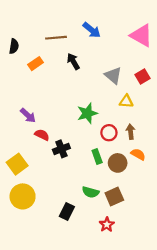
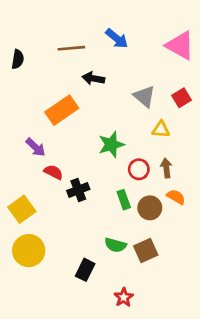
black arrow: (73, 61) -> (93, 78), turned -49
orange rectangle: (35, 64) -> (62, 110), moved, size x1.6
red star: (107, 225) -> (124, 297), moved

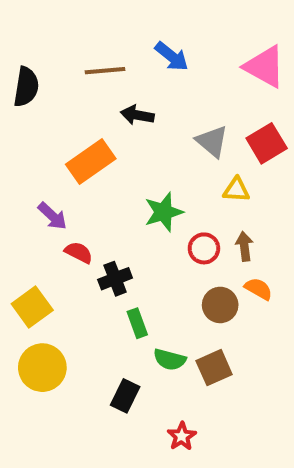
black semicircle: (18, 59) -> (26, 87), size x1.4
red square: (181, 98) -> (267, 143), size x1.4
green rectangle: (124, 200) -> (137, 323), moved

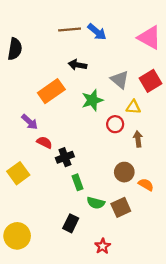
brown line: (105, 71) -> (70, 30), moved
green star: (164, 212) -> (92, 100), moved
red circle: (204, 248) -> (115, 124), moved
orange semicircle: (259, 289) -> (146, 185), moved
yellow circle: (42, 368) -> (17, 236), moved

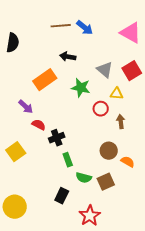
green star: (92, 100) -> (81, 88), turned 30
red star: (103, 246) -> (90, 216), size x1.5

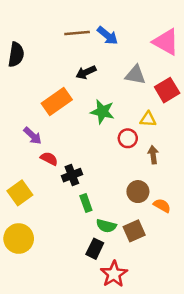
black arrow: (68, 57) -> (86, 72), turned -35
gray triangle: (105, 70) -> (135, 75), moved, turned -30
black rectangle: (62, 196) -> (95, 249), moved
yellow circle: (15, 207) -> (19, 239), moved

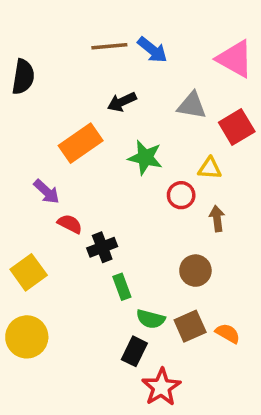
orange semicircle: (162, 206) -> (228, 333), moved

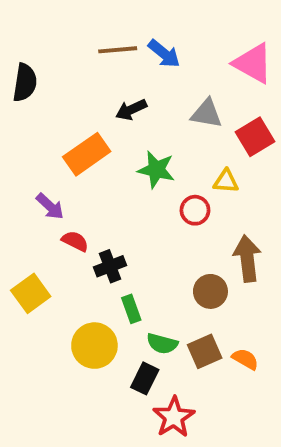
brown arrow: (217, 218) -> (247, 259), moved, size x1.6
yellow circle: (27, 337) -> (94, 346), moved

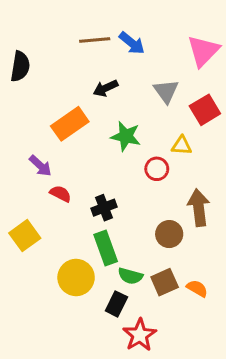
pink triangle: (253, 63) -> (203, 51), turned 45
gray triangle: (207, 114) -> (166, 91), turned 44
black cross: (110, 266) -> (104, 208), moved
green rectangle: (131, 309) -> (106, 248), size x1.5

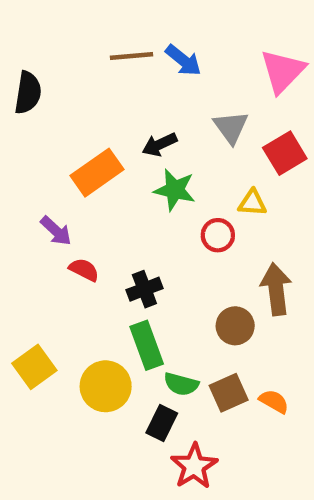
black arrow: (106, 88) -> (160, 145), moved
yellow square: (25, 236) -> (34, 367), moved

